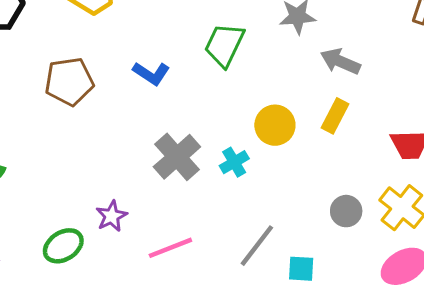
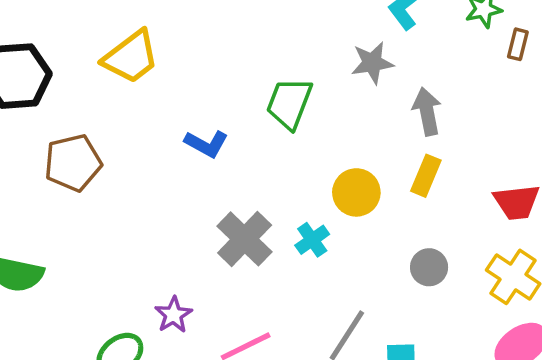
gray arrow: (340, 61) -> (427, 112), turned 60
brown pentagon: (69, 81) -> (73, 163), moved
gray circle: (346, 211) -> (429, 267), moved

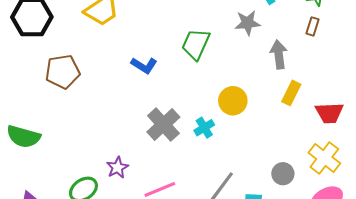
brown rectangle: (518, 44) -> (313, 26), moved
yellow rectangle: (426, 176) -> (291, 93), moved
gray circle: (429, 267) -> (283, 174), moved

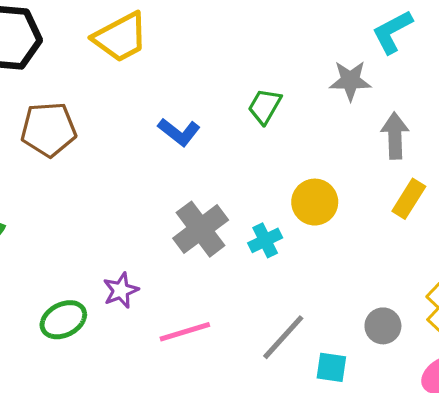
green trapezoid: (196, 44) -> (265, 106), size x0.7

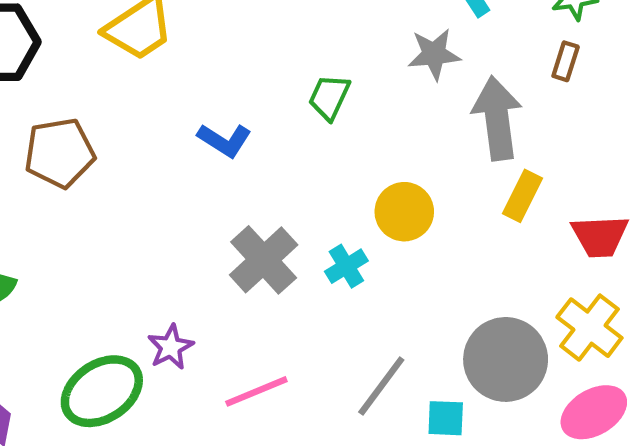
gray arrow: (395, 136) -> (497, 118), size x1.4
green ellipse: (63, 320) -> (102, 391), size x1.4
gray circle: (383, 326) -> (506, 359), size x1.8

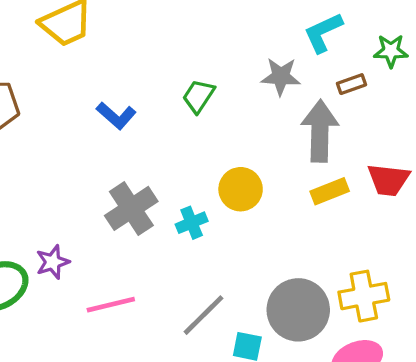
brown rectangle: (566, 61) -> (351, 84), moved, turned 44
yellow rectangle: (522, 196) -> (330, 191), turned 33
red trapezoid: (600, 236) -> (388, 180), moved
yellow cross: (589, 328) -> (364, 296), turned 33

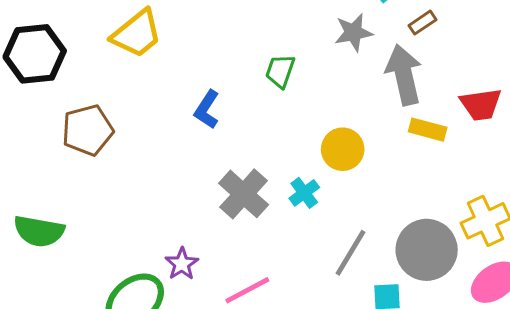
blue L-shape: (116, 116) -> (207, 109), turned 96
yellow rectangle: (330, 191) -> (428, 130), turned 51
gray line: (204, 315) -> (350, 253), moved

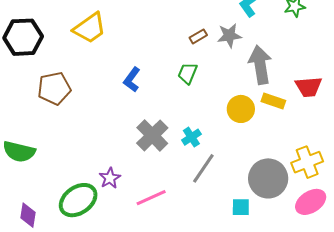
brown rectangle: (422, 23) -> (198, 36), moved
green trapezoid: (280, 71) -> (188, 73), moved
yellow circle: (343, 149) -> (241, 109), moved
gray line: (350, 253) -> (203, 168), moved

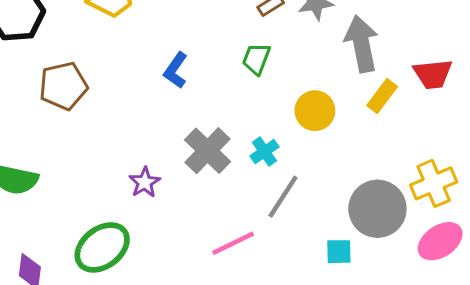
yellow rectangle: (273, 101) -> (382, 96), turned -70
yellow circle: (241, 109) -> (315, 111), moved
purple star: (110, 178) -> (145, 182), moved
pink line: (151, 198) -> (233, 243), moved

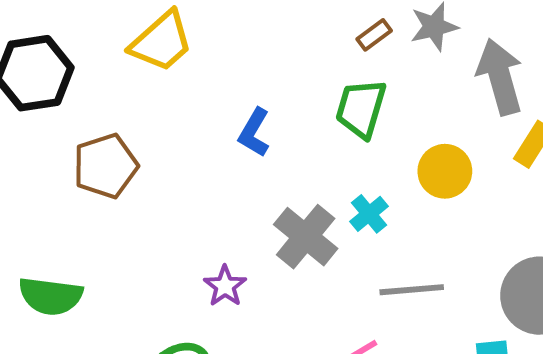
green trapezoid: (256, 59) -> (361, 108), size x1.4
cyan cross: (264, 152) -> (369, 214), moved
gray line: (283, 197) -> (412, 290), turned 57

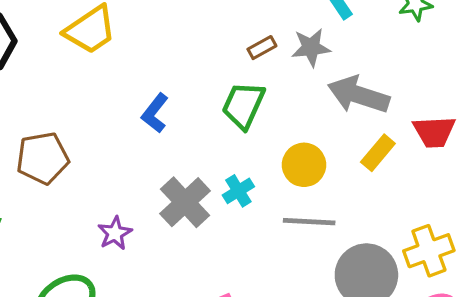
gray arrow: (500, 77) -> (359, 95), turned -64
brown pentagon: (106, 166) -> (43, 158), moved
gray line: (412, 290) -> (309, 222), moved

